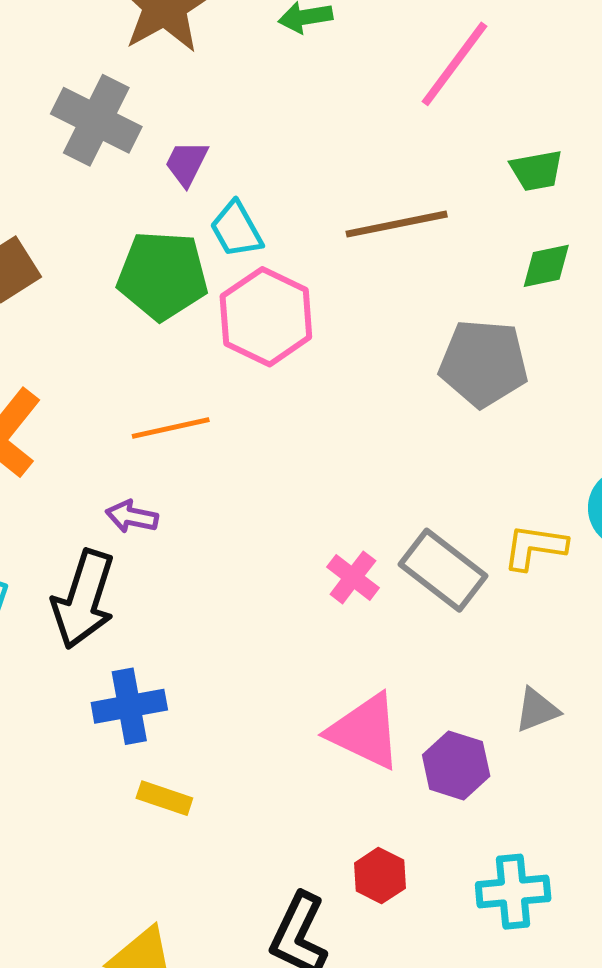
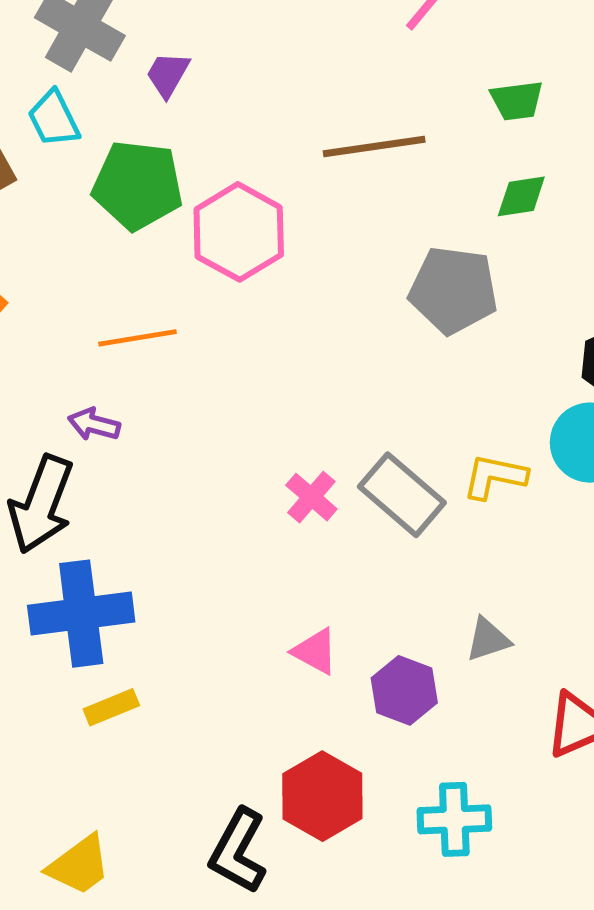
cyan trapezoid: (236, 229) -> (54, 119), moved
blue cross: (129, 706) -> (81, 614), size x1.4
pink triangle: (365, 731) -> (315, 651), size x0.6
yellow rectangle: (164, 798) -> (111, 707), turned -44
red hexagon: (380, 876) -> (322, 796), size x1.6

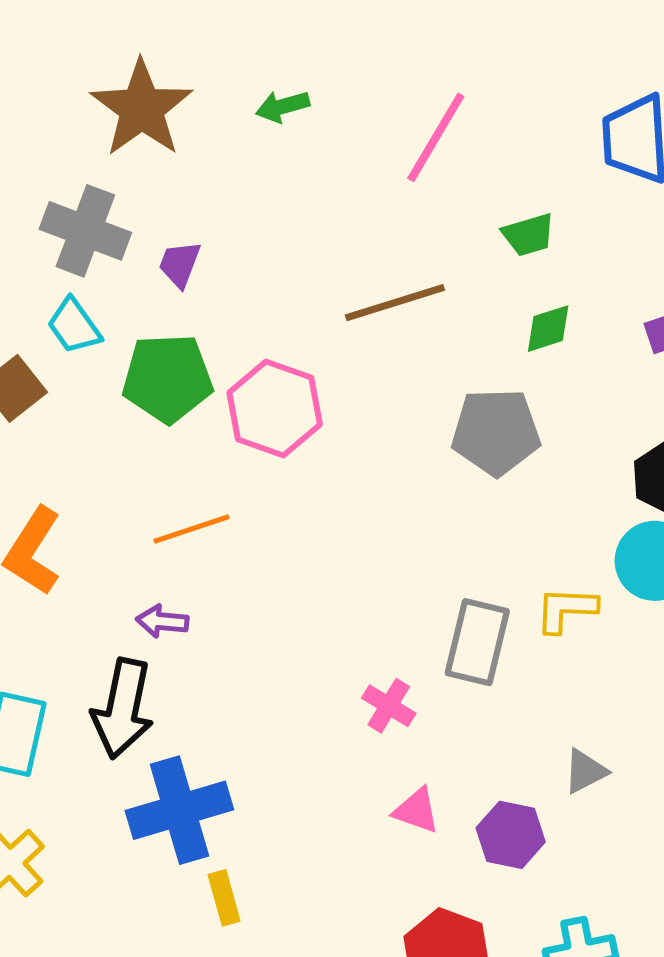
gray rectangle: (402, 495) -> (477, 642), turned 72
pink cross: (311, 497) -> (389, 706), moved
yellow rectangle: (111, 707) -> (224, 898), turned -74

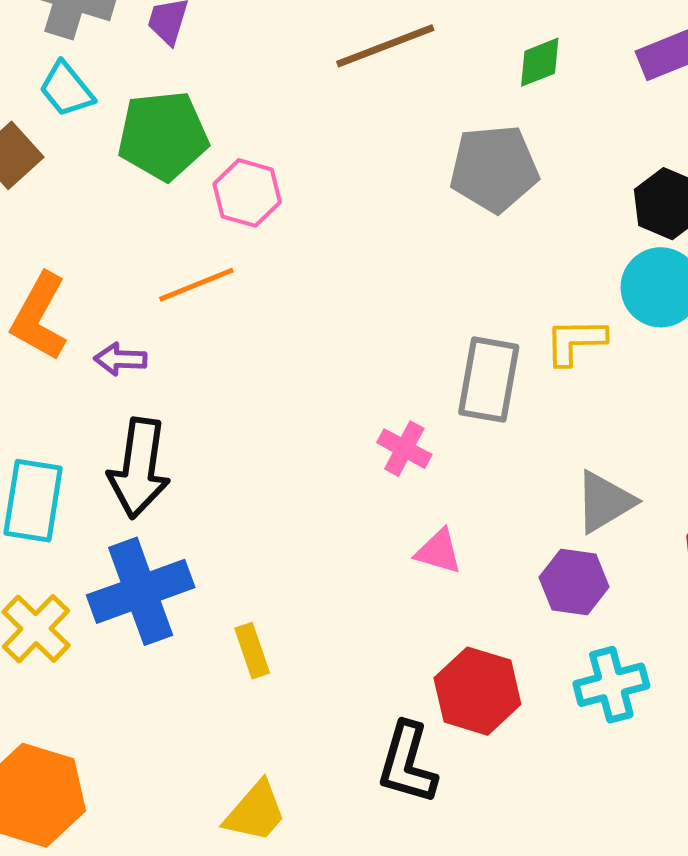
pink hexagon: (275, 408) -> (247, 193), moved, size x0.7
purple arrow: (162, 621) -> (120, 359), moved
gray triangle: (585, 771) -> (605, 502), size x1.4
blue cross: (179, 810) -> (141, 591), moved
purple hexagon: (511, 835) -> (574, 582), moved

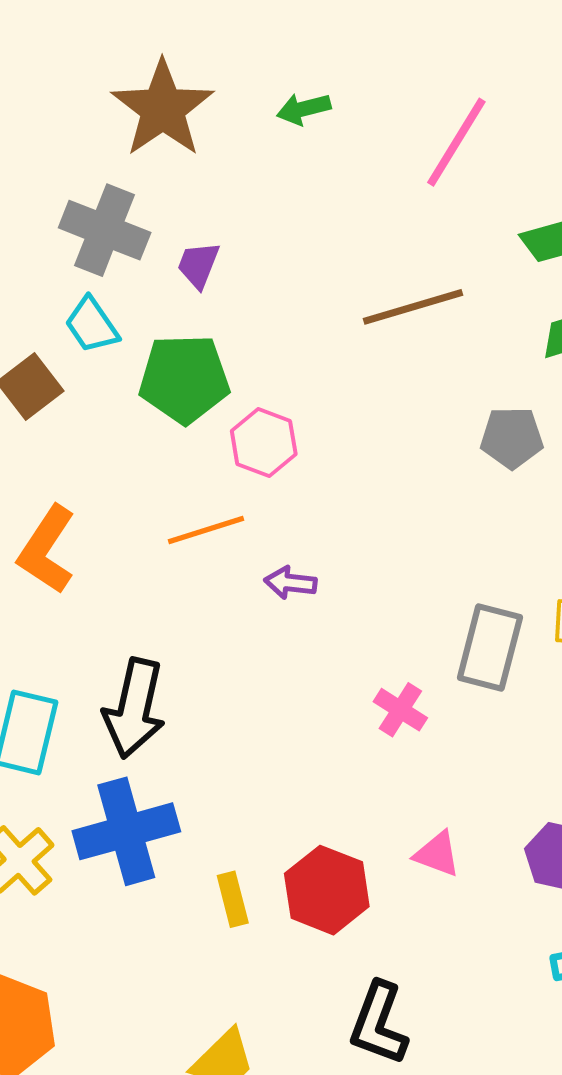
gray pentagon: (494, 169) -> (512, 438), size x0.7
purple arrow: (120, 359) -> (290, 583), moved
pink triangle: (439, 551) -> (437, 854), moved
red hexagon: (477, 691) -> (327, 890), moved

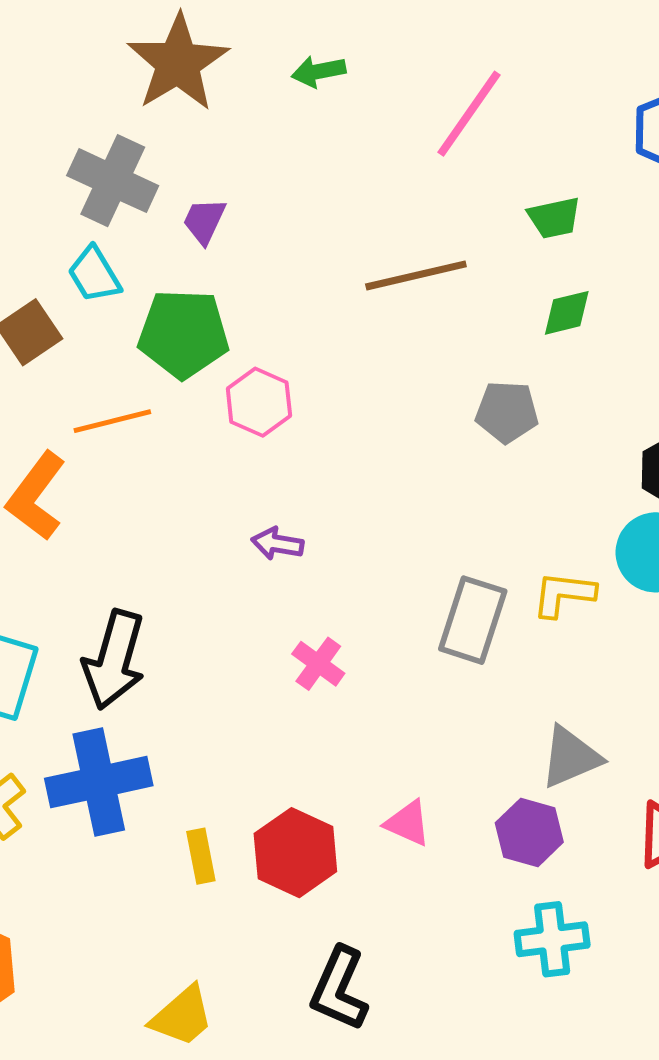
orange line: (206, 530) -> (112, 421), moved
pink cross: (400, 710) -> (318, 664), moved

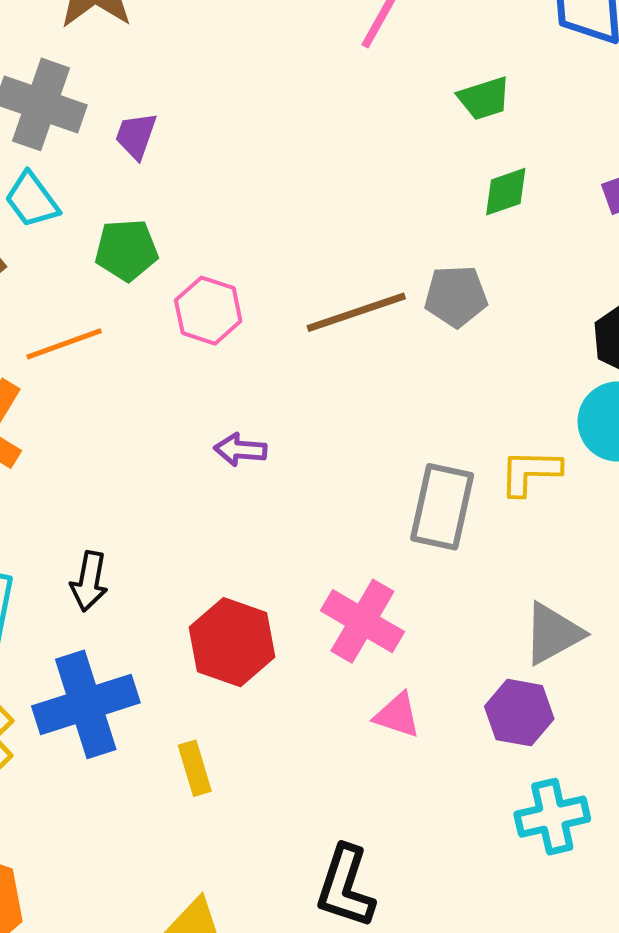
brown line: (416, 275) -> (356, 312), moved
green pentagon: (183, 334) -> (126, 250), size x0.7
black arrow: (114, 660) -> (89, 581), size x0.6
pink cross: (318, 664) -> (362, 621), moved, size x1.5
red hexagon: (295, 853) -> (232, 642), moved

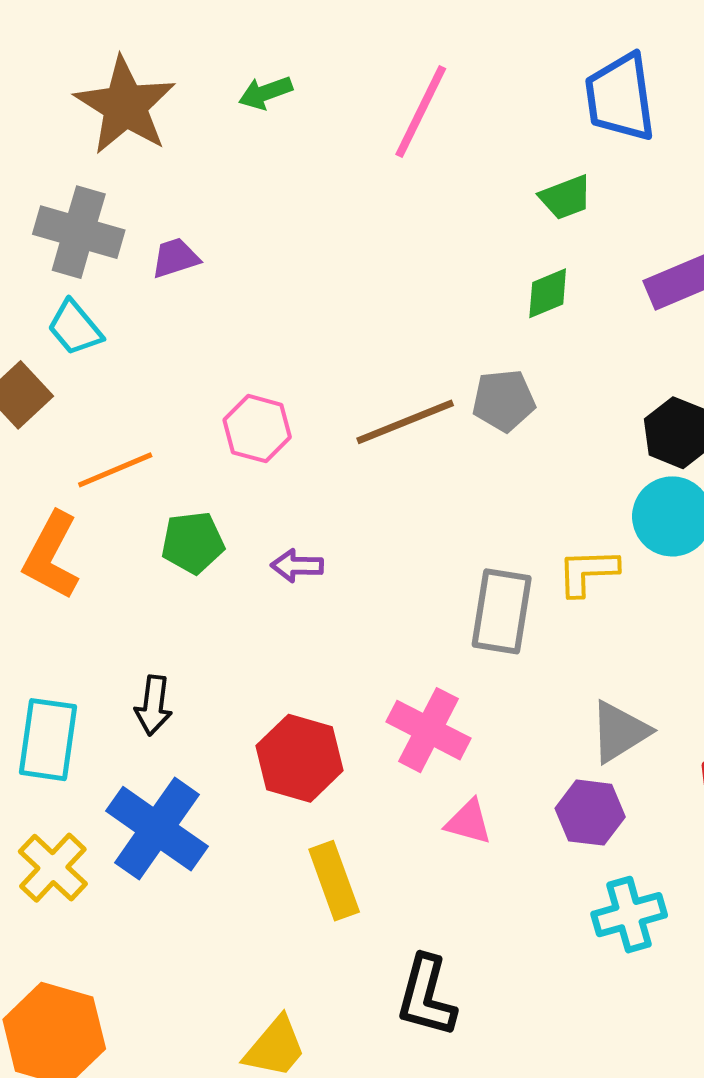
green trapezoid: (484, 98) -> (566, 197), moved
purple trapezoid: (136, 136) -> (175, 258), turned 56
green pentagon: (126, 250) -> (193, 543), moved
blue cross: (86, 704) -> (157, 829), turned -34
yellow rectangle: (195, 768) -> (334, 881), moved, size x1.4

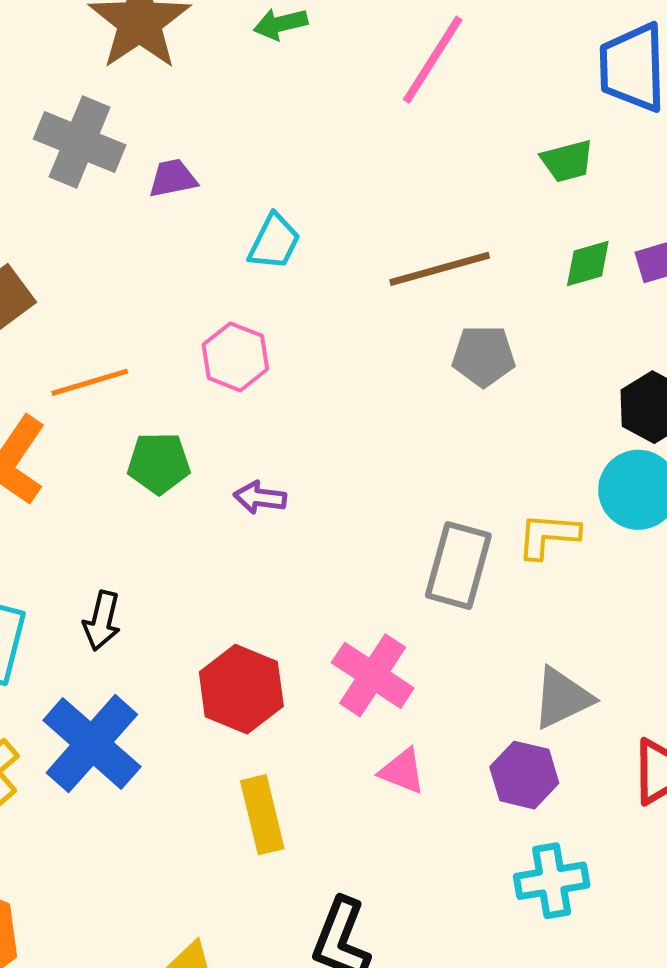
green diamond: (548, 293) -> (588, 263), moved
cyan trapezoid: (75, 328) -> (274, 242), moved, turned -120
brown line: (405, 422) -> (440, 269), moved

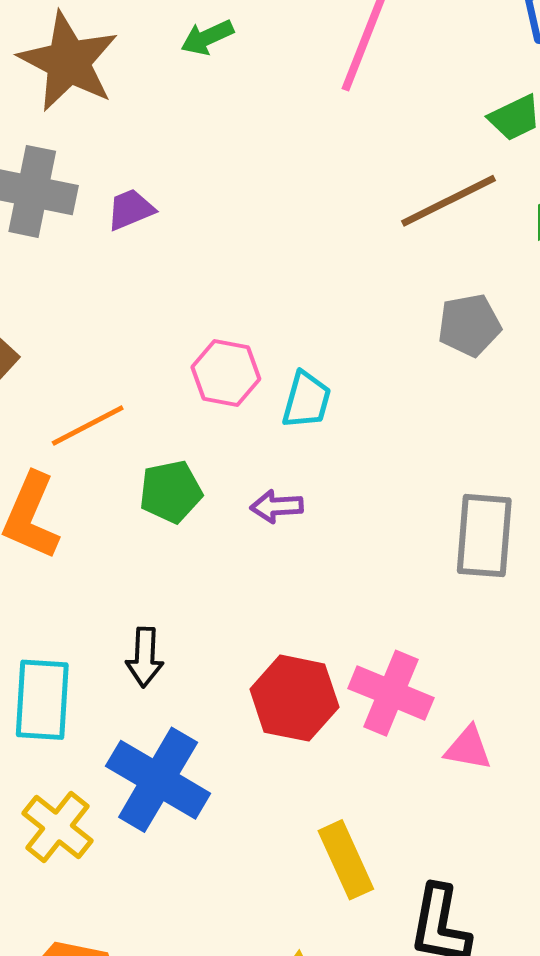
cyan trapezoid: (274, 242) -> (306, 400), moved
brown line: (440, 269) -> (449, 201), moved
pink cross: (373, 675) -> (391, 693), moved
yellow rectangle: (262, 815) -> (346, 860), moved

